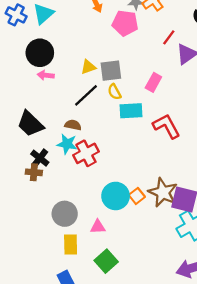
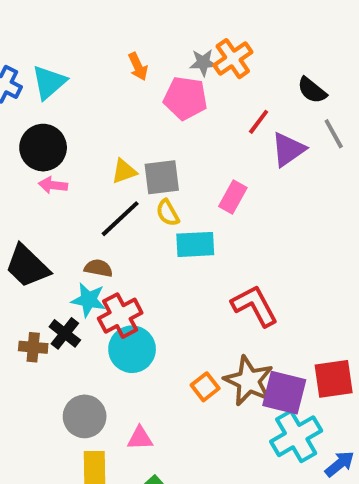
red L-shape: (166, 126) -> (255, 306), moved
black cross: (40, 158) -> (65, 333), moved
cyan circle: (116, 196) -> (132, 349), moved

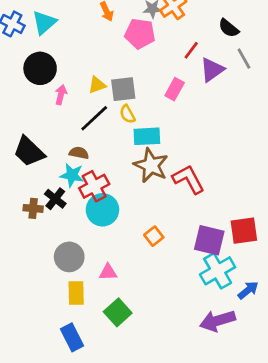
pink arrow: (53, 185) -> (61, 95), moved, turned 96
pink rectangle: (233, 197) -> (175, 89), moved
brown star: (249, 381) -> (151, 165), moved

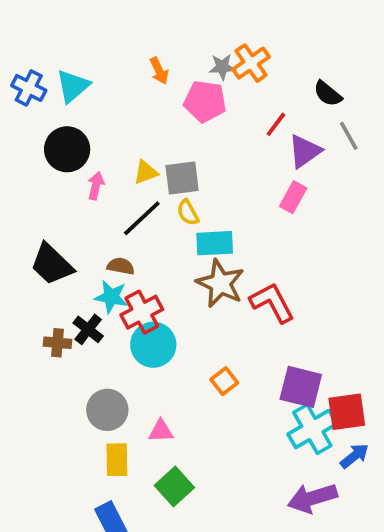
pink rectangle: (175, 89) -> (293, 197), moved
red square: (244, 231) -> (347, 412), moved

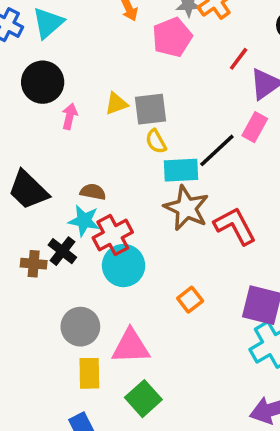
pink pentagon: (205, 101) -> (172, 37), turned -30
black line: (142, 218) -> (217, 150), moved
pink triangle: (161, 431) -> (131, 346), size x1.6

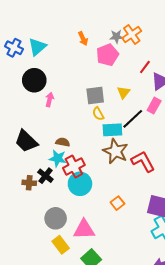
yellow triangle: (116, 104) -> (124, 92), moved, turned -32
yellow rectangle: (89, 373) -> (61, 245), turned -36

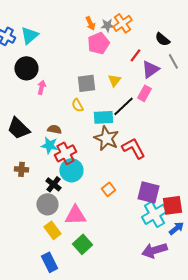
orange arrow: (83, 39) -> (90, 23), moved
yellow semicircle: (98, 114) -> (77, 105), moved
black cross: (45, 176) -> (53, 184), moved

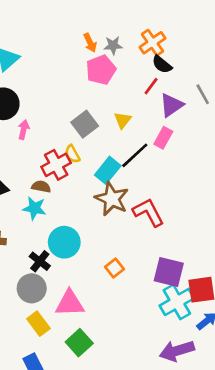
orange cross: (122, 23) -> (152, 43), moved
black semicircle: (162, 39) -> (162, 64), moved
gray square: (86, 83) -> (85, 124), turned -30
cyan rectangle: (103, 117) -> (108, 170), turned -48
red cross: (65, 153) -> (56, 165), moved

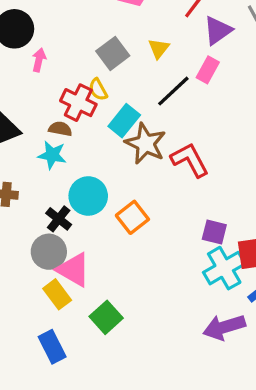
red cross: (56, 165) -> (78, 103), turned -36
cyan rectangle: (108, 170) -> (124, 121), moved
orange square: (114, 268) -> (132, 217), moved, size x1.4
purple square: (169, 272) -> (214, 232), size x0.7
pink triangle: (70, 303) -> (73, 270), moved, turned 32

